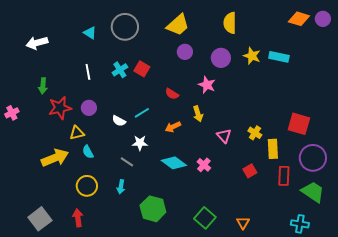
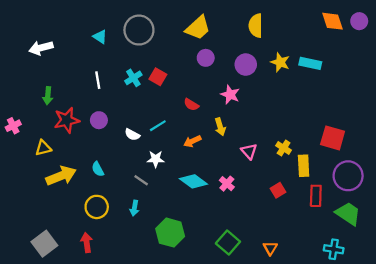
orange diamond: (299, 19) -> (333, 21), turned 55
yellow triangle: (77, 133) -> (43, 148), moved

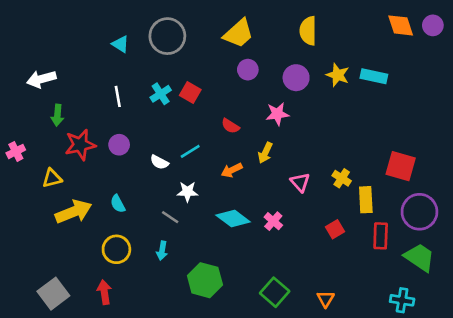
white arrow: (41, 48) -> (41, 79), moved
pink star: (230, 95) -> (277, 114), turned -30
yellow arrow: (220, 127) -> (265, 153), turned 42

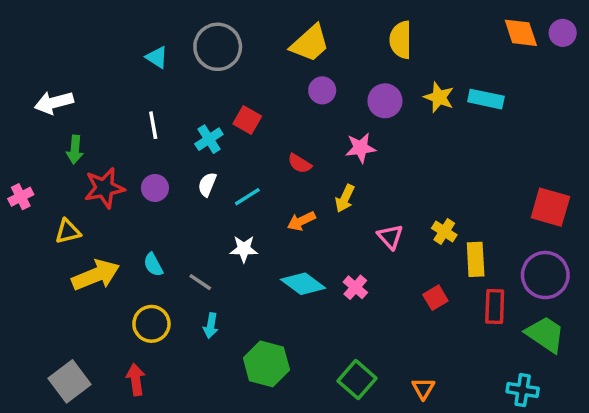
cyan cross: (161, 94) -> (209, 139), moved
white semicircle: (159, 162) -> (207, 184), moved, turned 84
red square: (401, 166) -> (550, 207), moved
gray line: (170, 217) -> (200, 282), moved

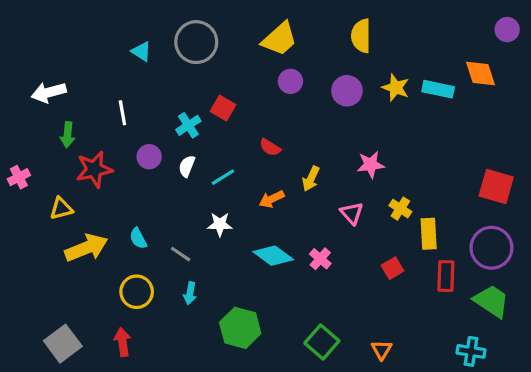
orange diamond: (521, 33) -> (480, 74), moved
white line: (153, 125) -> (122, 113), moved
pink star: (361, 148) -> (371, 165), moved
purple circle: (155, 188) -> (149, 157), moved

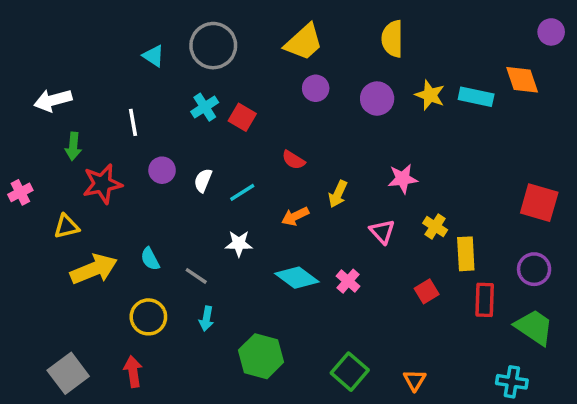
cyan cross: (188, 125) -> (205, 107), moved
purple circle: (491, 248) -> (534, 269), size x0.7

